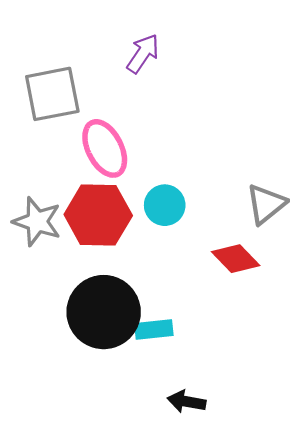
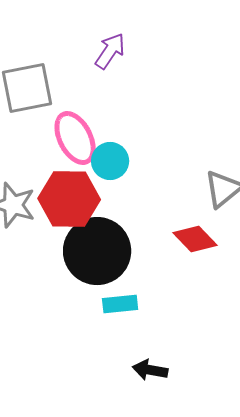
cyan circle: (165, 205) -> (110, 161), moved
black circle: (104, 312) -> (97, 251), moved

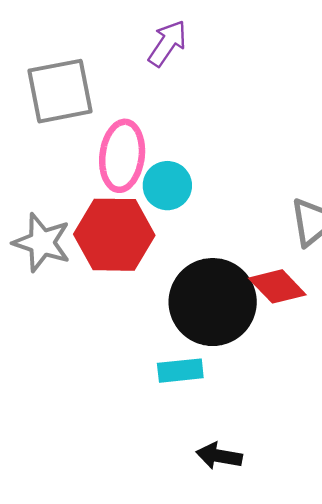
pink ellipse: (75, 138) -> (122, 156), turned 34
black circle: (97, 251) -> (213, 302), moved

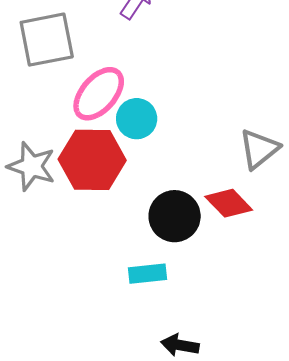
pink ellipse: (122, 156) -> (99, 94), turned 34
black circle: (213, 302) -> (175, 216), size x0.7

